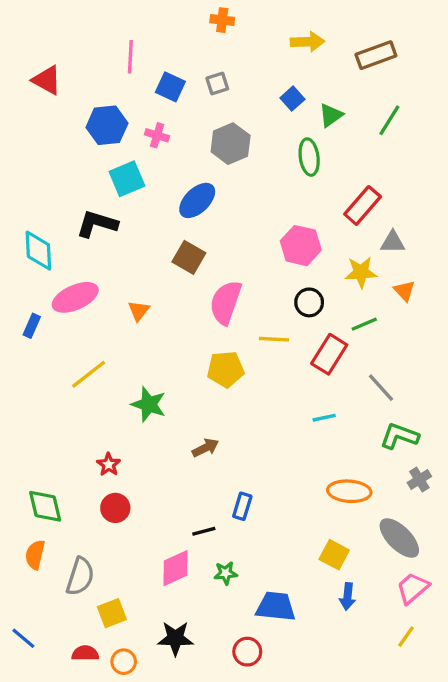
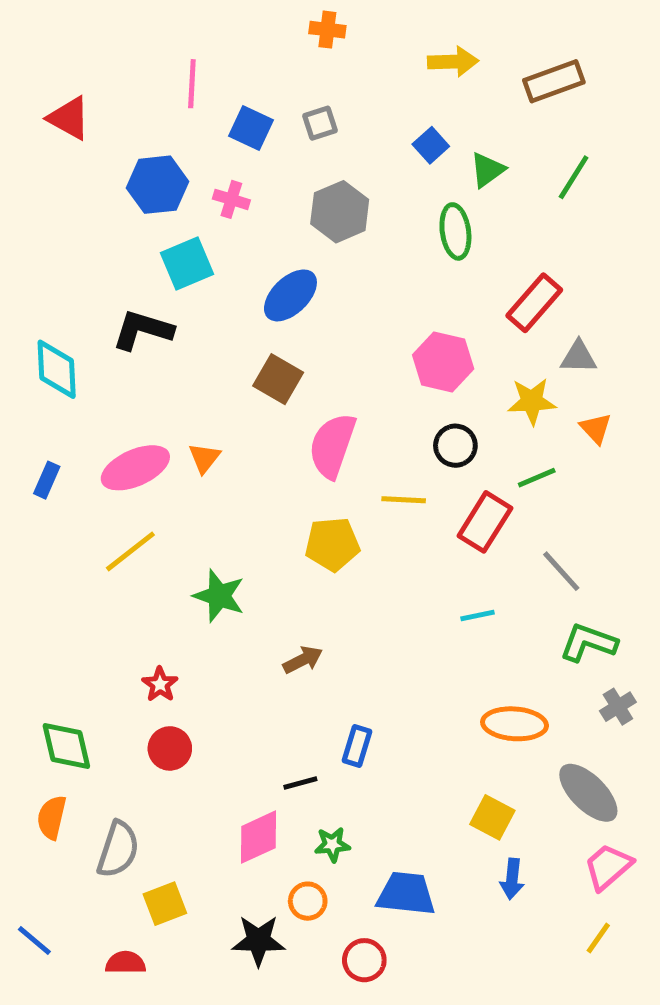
pink ellipse: (75, 297) -> (135, 468), moved
orange circle: (124, 662) -> (308, 901), moved

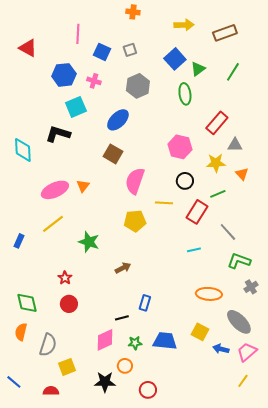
blue square: (431, 145) -> (175, 59), size x1.5
blue rectangle: (47, 480) -> (19, 241), moved
blue arrow: (512, 879) -> (221, 349), moved, turned 98
blue trapezoid: (406, 894) -> (165, 341), moved

